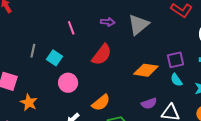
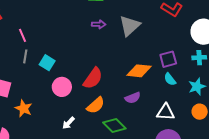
pink line: (71, 28) -> (22, 35), moved
red semicircle: (102, 55) -> (93, 78), moved
purple semicircle: (149, 103) -> (133, 98), moved

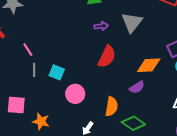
red semicircle: (93, 78) -> (107, 57), moved
purple semicircle: (133, 98) -> (137, 87), moved
orange semicircle: (96, 105) -> (112, 106), turned -30

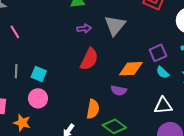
pink line: (28, 50) -> (15, 32), moved
purple semicircle: (137, 87) -> (119, 90), turned 42
pink circle: (75, 94) -> (38, 98), moved

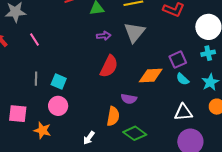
purple semicircle: (119, 90) -> (129, 99), moved

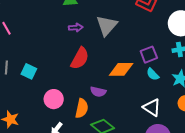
pink circle: (58, 106) -> (54, 99), moved
white triangle: (183, 112) -> (152, 108), turned 36

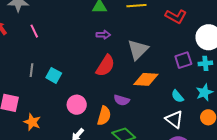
gray triangle: (107, 26) -> (138, 50), moved
purple square: (149, 55) -> (183, 60), moved
cyan semicircle: (153, 74) -> (177, 96), moved

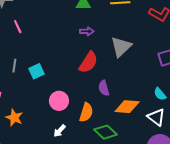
cyan square: (54, 75) -> (36, 71), turned 35
orange diamond: (146, 79) -> (127, 107), moved
purple semicircle: (122, 100) -> (104, 88), moved, turned 56

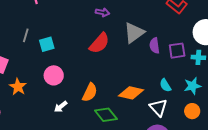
purple semicircle: (104, 88) -> (155, 46), moved
pink circle: (59, 101) -> (54, 75), moved

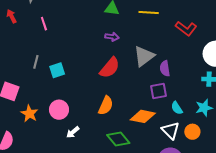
purple square: (177, 51) -> (158, 91), moved
pink circle: (54, 75) -> (59, 110), moved
orange semicircle: (90, 92) -> (106, 106), moved
orange circle: (192, 111) -> (192, 132), moved

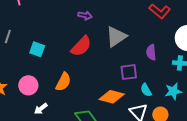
purple semicircle: (165, 68) -> (151, 52), moved
cyan square: (57, 70) -> (37, 49), moved, turned 35
orange semicircle: (106, 106) -> (63, 82), moved

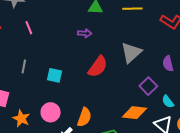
purple arrow: (85, 15) -> (85, 33), moved
purple square: (129, 72) -> (148, 86), turned -30
orange semicircle: (63, 82) -> (84, 117), moved

